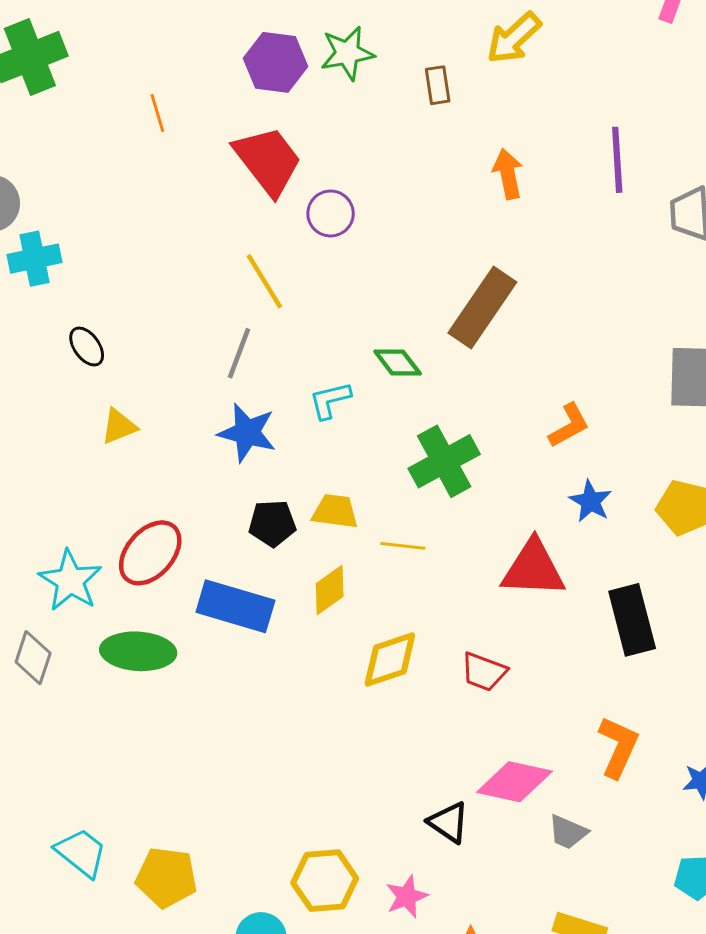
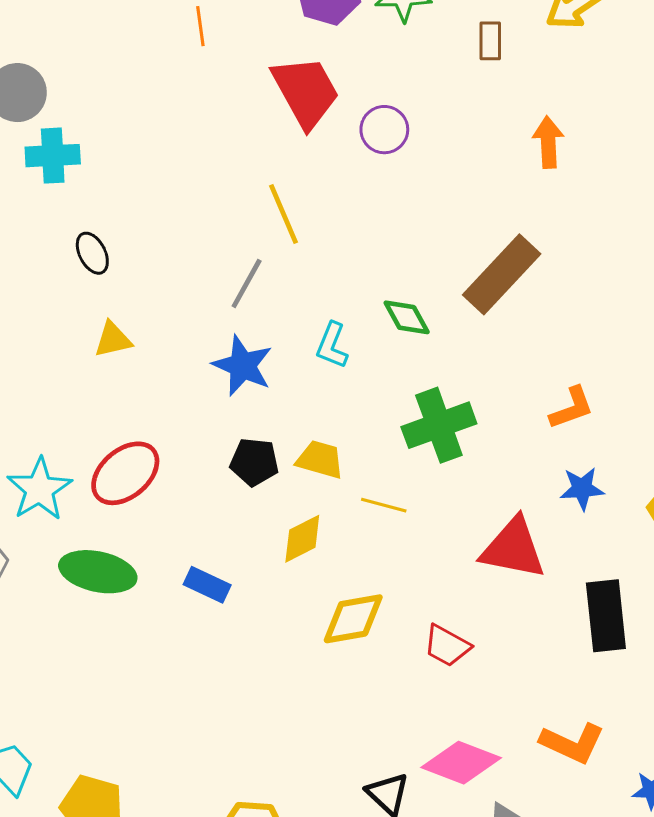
purple circle: (331, 213) -> (384, 130), moved
cyan L-shape: (330, 400) -> (332, 345), turned -63
blue star: (591, 501) -> (582, 489), turned 30
blue rectangle: (235, 606) -> (207, 585), moved, size x0.6
orange L-shape: (618, 747) -> (572, 743), turned 82

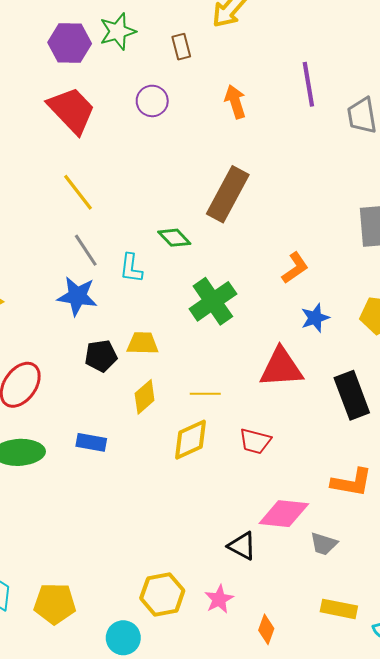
purple circle: (384, 130) -> (152, 101), moved
gray line: (247, 283) -> (86, 250), moved, turned -48
yellow line: (384, 505) -> (205, 394), moved

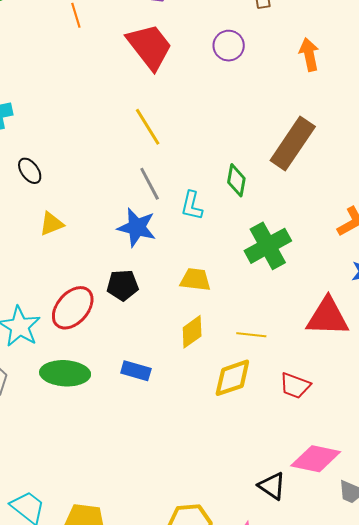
green diamond: (174, 238) -> (236, 180), turned 48
black pentagon: (101, 356) -> (123, 285), moved

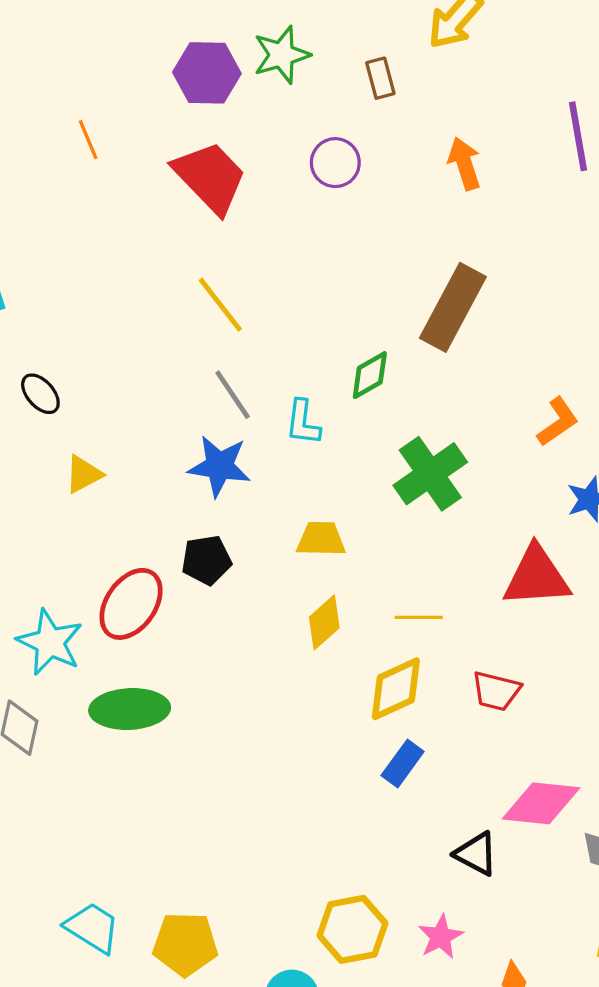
green diamond: (236, 180) -> (370, 375), turned 56
blue rectangle: (136, 371) -> (403, 764), moved, turned -64

